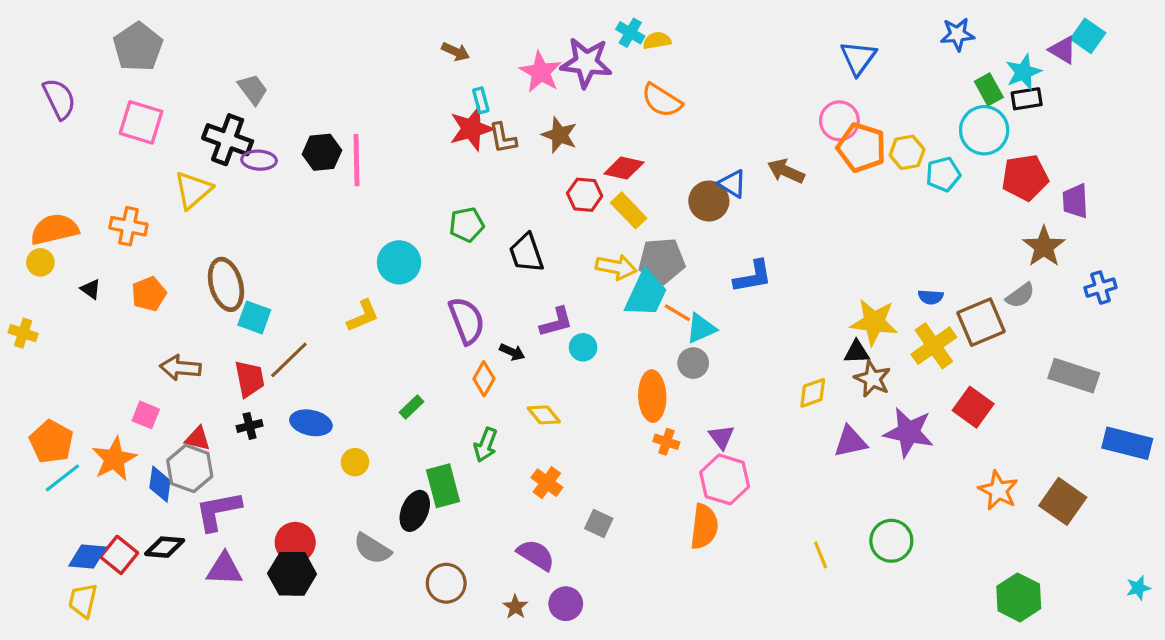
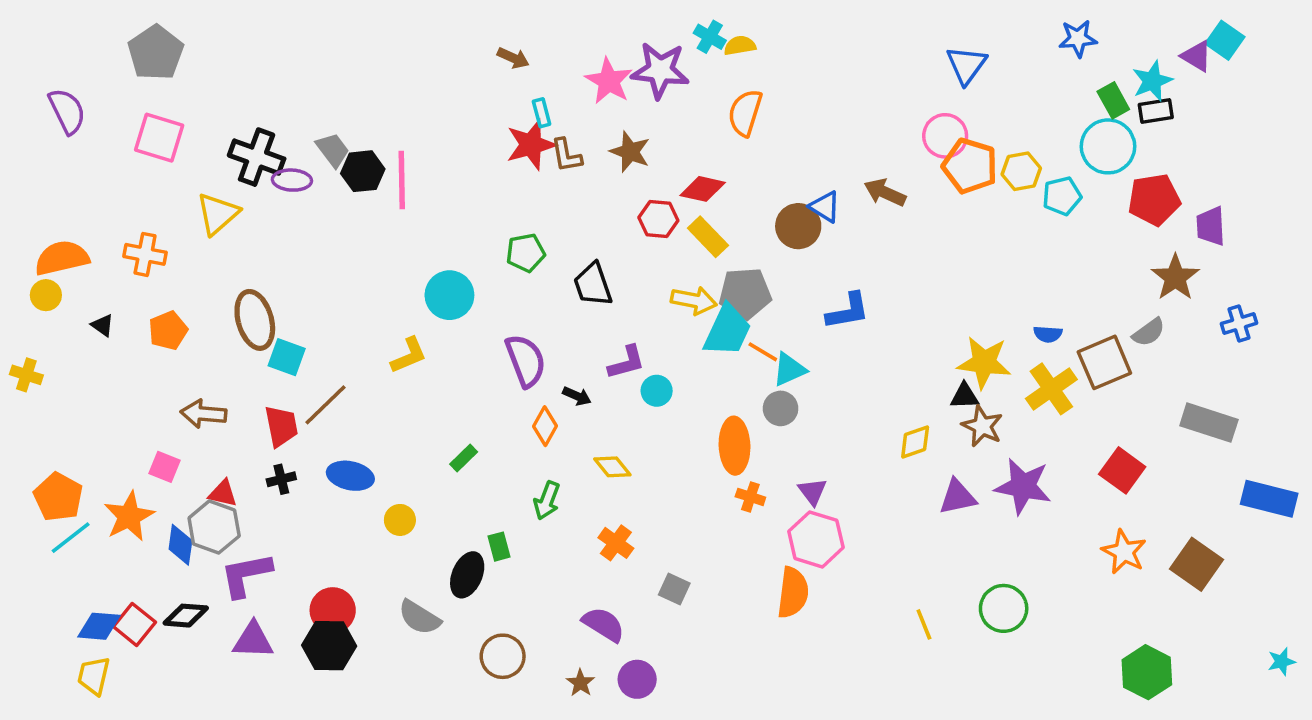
gray trapezoid: (253, 89) -> (333, 150), moved
orange semicircle: (662, 100) -> (745, 113), turned 75
red square: (973, 407) -> (1122, 470), moved
green rectangle: (443, 486) -> (499, 547), size x0.6

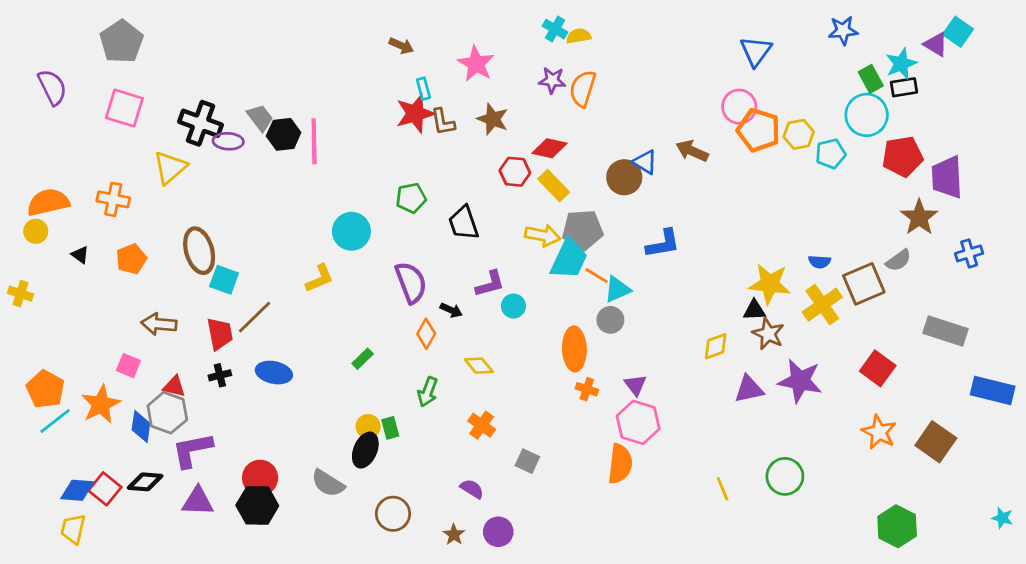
purple star: (660, 70) -> (552, 80), moved, size x0.6
purple trapezoid: (1211, 226) -> (947, 177), size x1.4
yellow circle: (400, 520) -> (368, 427), moved
purple semicircle: (603, 624) -> (472, 489), size x0.7
cyan star: (1281, 662) -> (1002, 518), turned 30

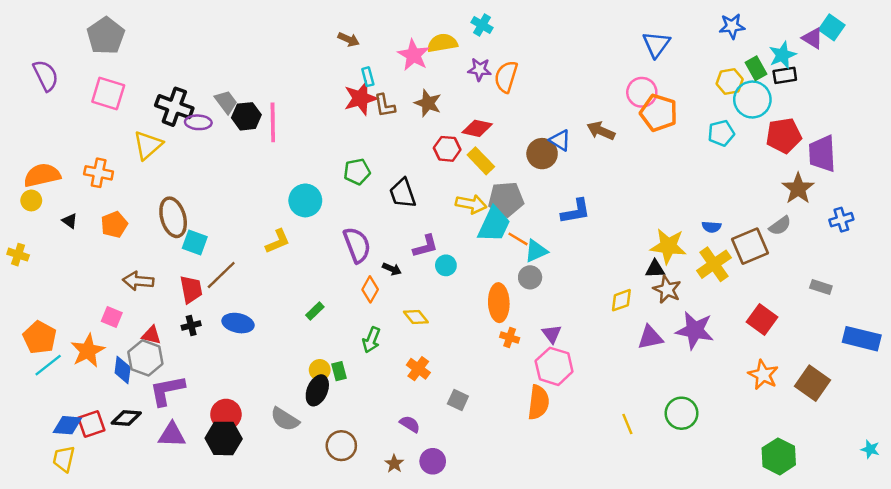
yellow semicircle: (579, 36) -> (442, 43), moved, size x1.4
yellow hexagon: (799, 134) -> (730, 81), moved
gray rectangle: (946, 331) -> (821, 287), size x0.6
red square: (105, 489) -> (91, 424), turned 32

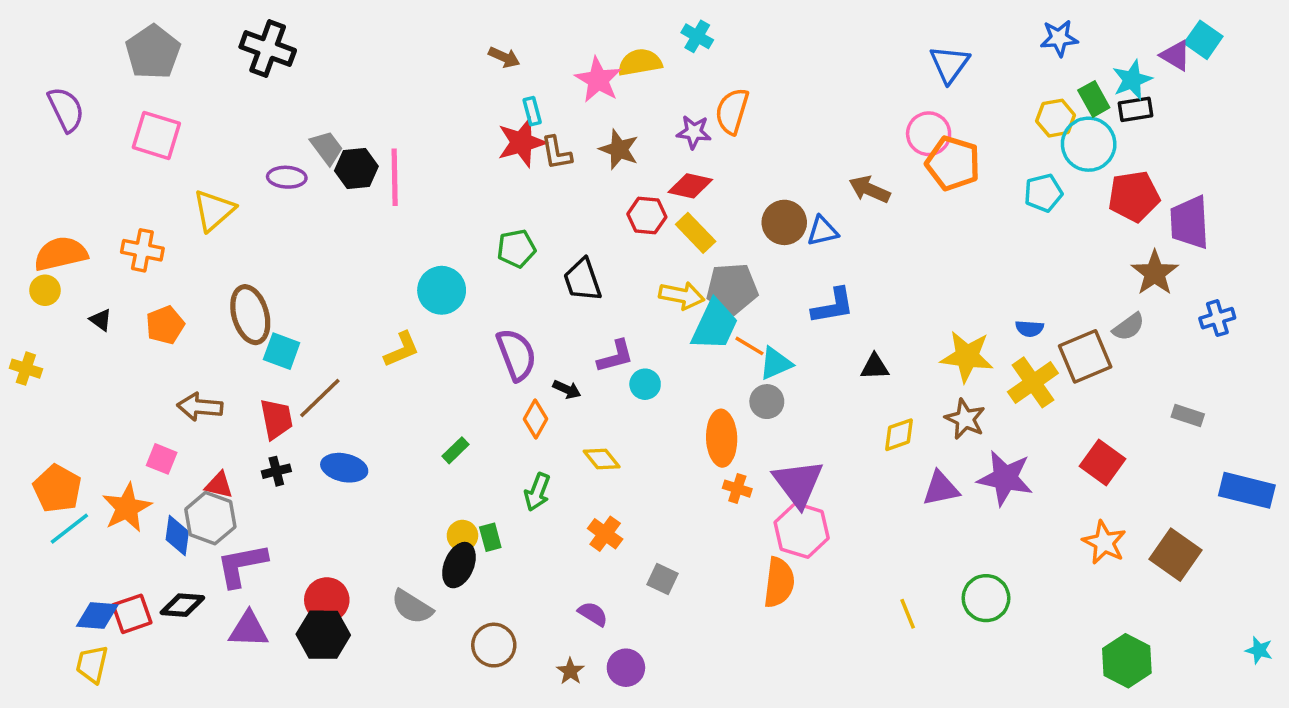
purple star: (480, 69) -> (694, 132), moved
black cross: (174, 107) -> (268, 49), moved
blue triangle: (560, 140) -> (822, 231), moved, turned -45
black triangle: (655, 269) -> (875, 367), moved
purple triangle: (552, 334) -> (798, 483), size x1.8

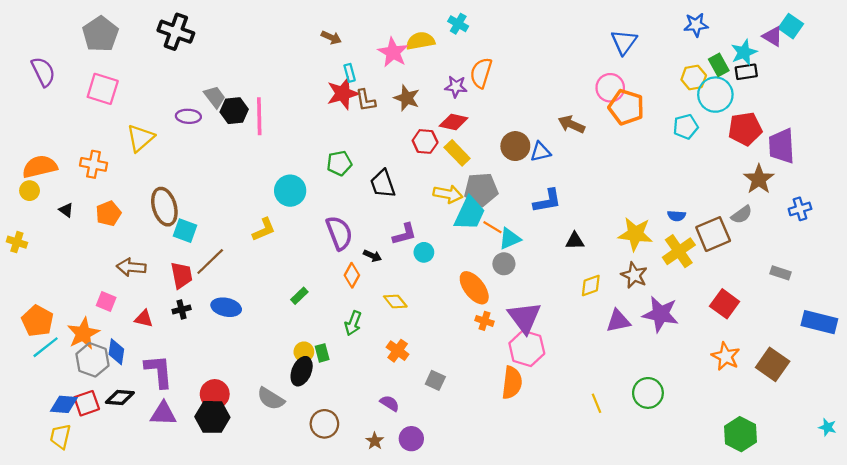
orange ellipse: (722, 438) -> (474, 288), turned -36
gray hexagon: (210, 518) -> (92, 360), moved
purple L-shape: (242, 565) -> (159, 371), turned 96

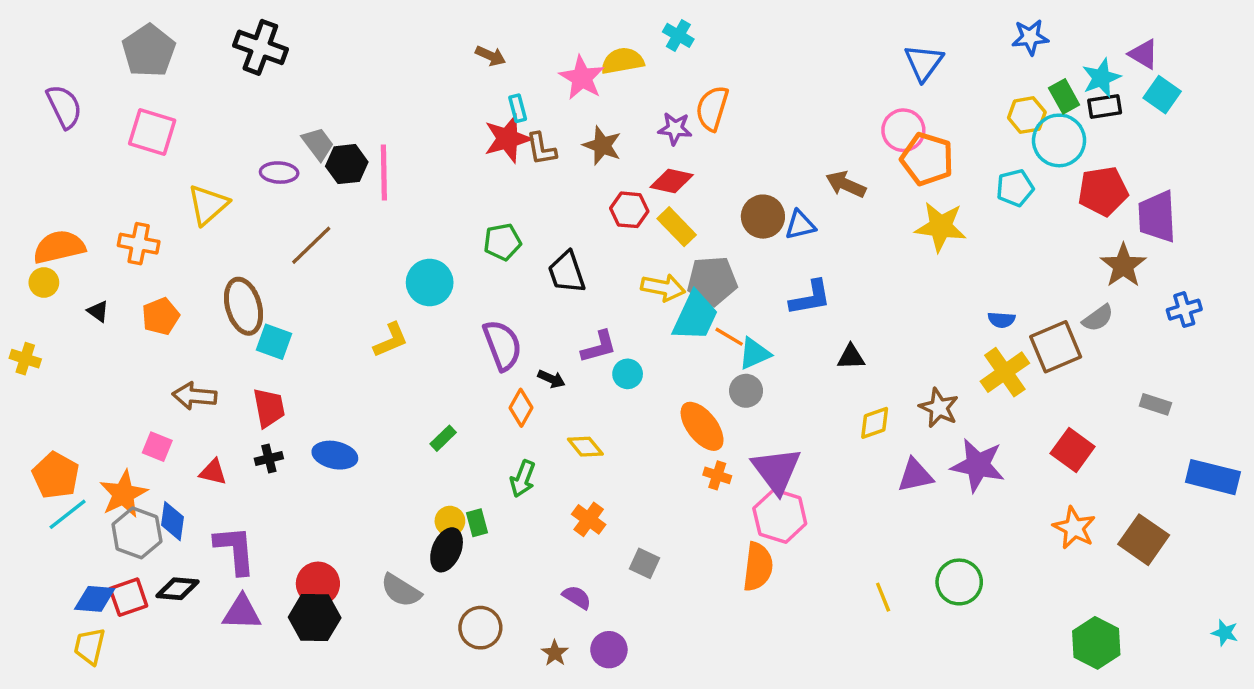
cyan square: (791, 26) -> (1162, 95), moved
yellow star: (635, 234) -> (941, 227), moved
brown line: (210, 261) -> (311, 245), moved

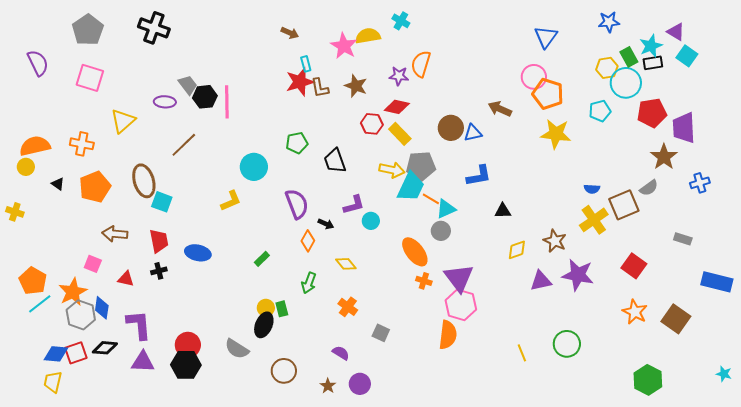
orange pentagon: (161, 316) -> (95, 187), size x1.4
blue ellipse: (335, 455) -> (198, 253), moved

